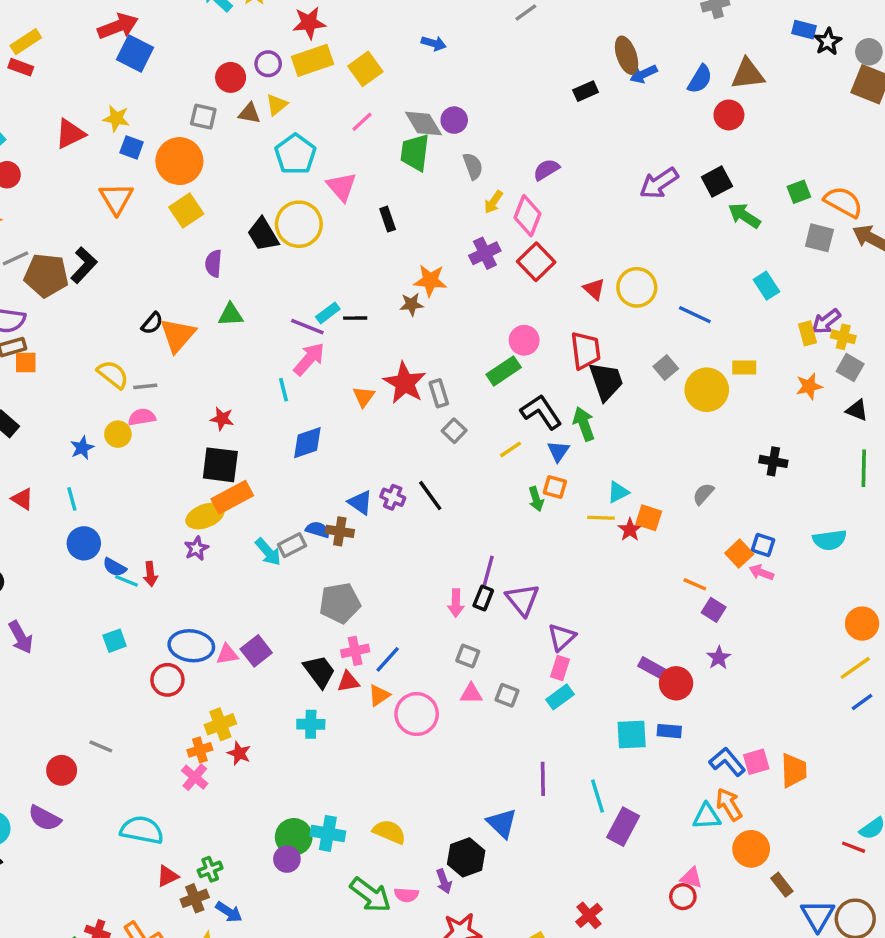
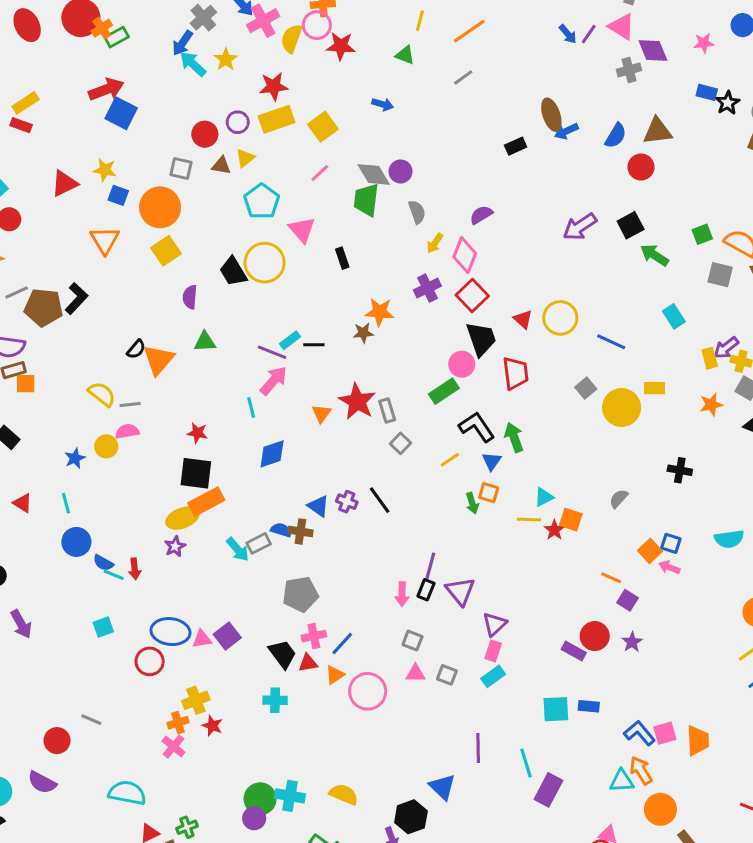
black trapezoid: (606, 381) -> (481, 339), moved
red circle: (676, 683) -> (595, 636), moved

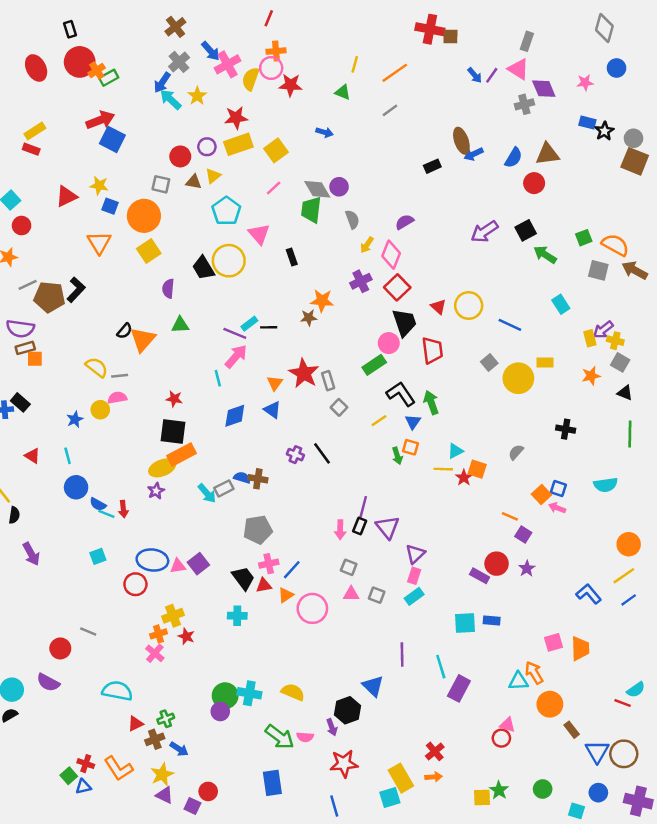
blue triangle: (318, 506) -> (272, 410), moved
blue L-shape: (640, 733) -> (589, 594), moved

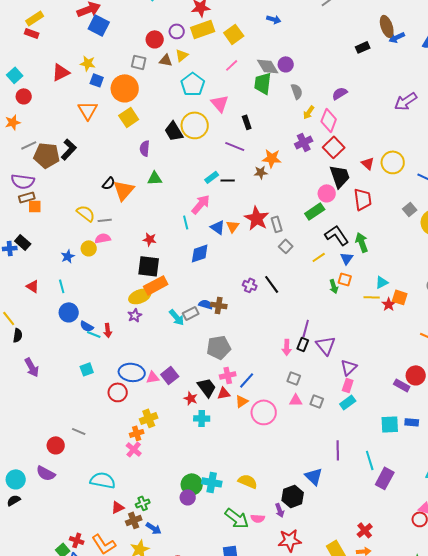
purple line: (235, 333) -> (235, 146), moved
blue triangle: (272, 410) -> (218, 227), moved
red star: (186, 636) -> (191, 398), moved

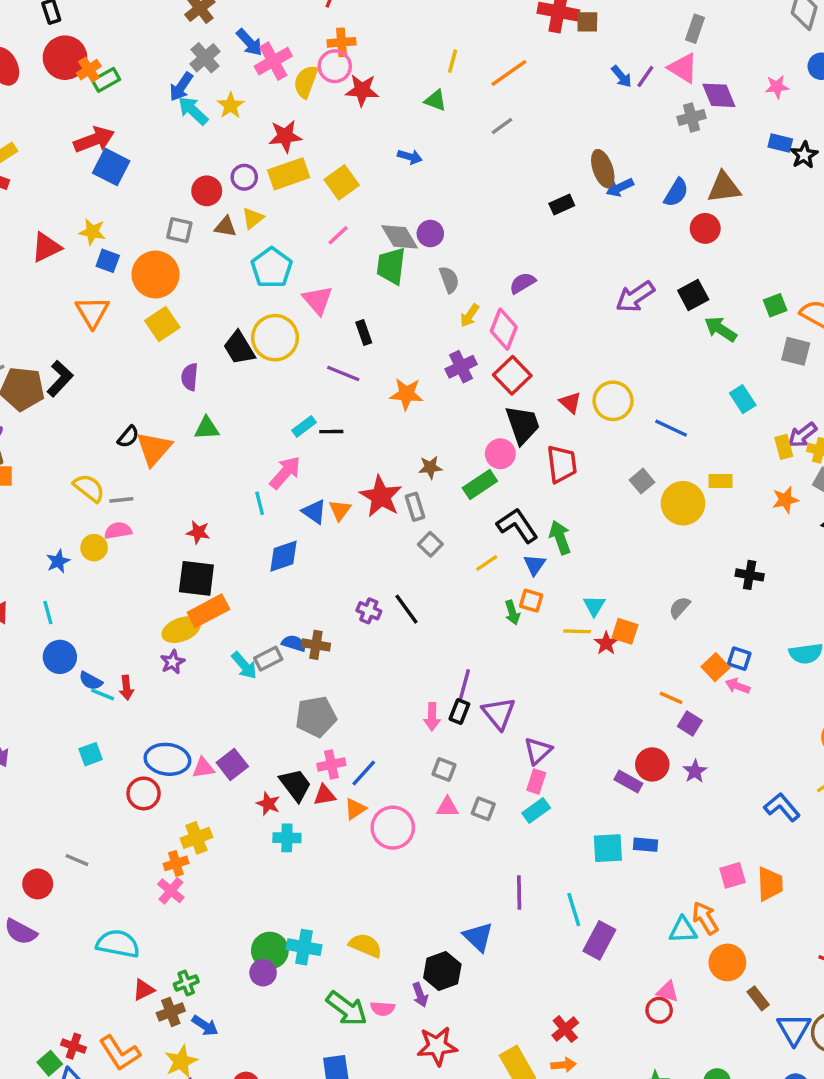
brown star: (261, 172) -> (430, 467), moved
cyan triangle: (382, 282) -> (594, 606), turned -32

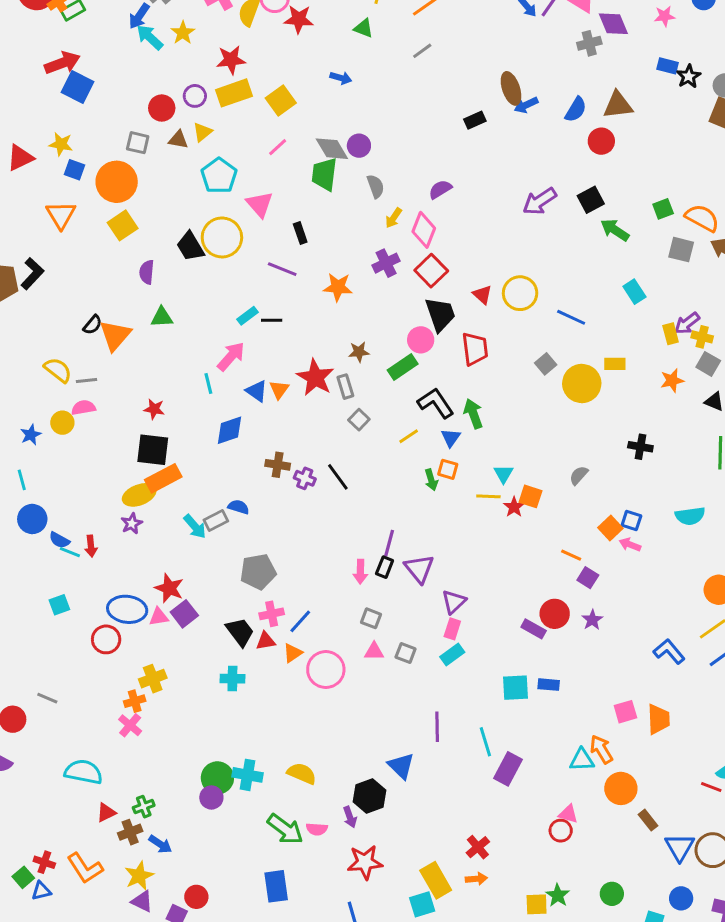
brown cross: (316, 645) -> (278, 465), moved
red star: (268, 804) -> (169, 588), moved, size x1.4

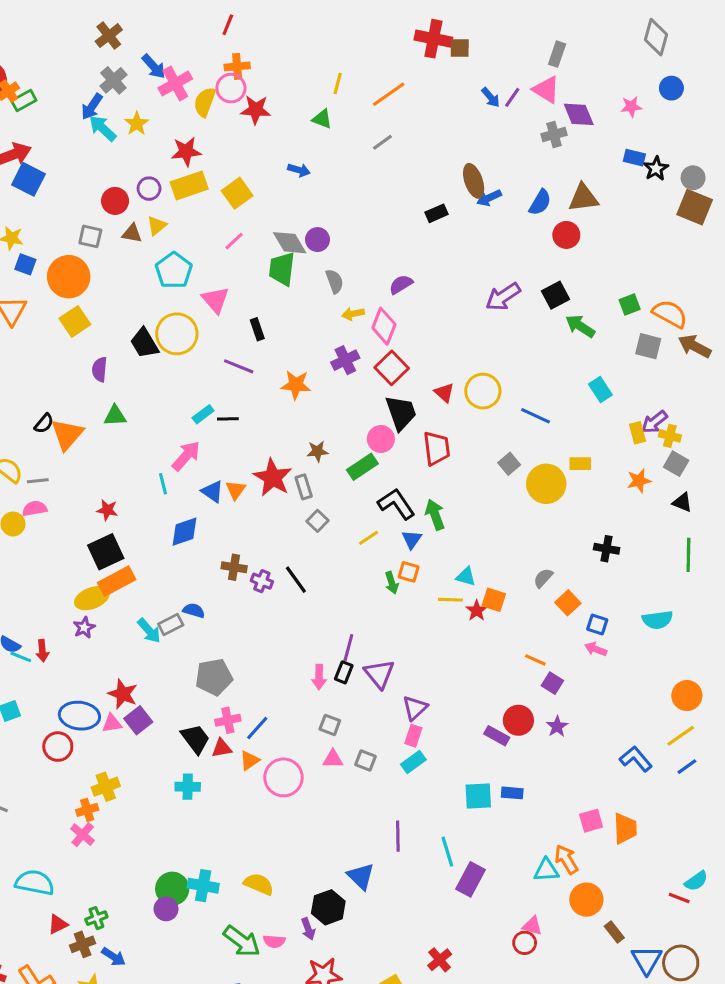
yellow arrow: (394, 218) -> (353, 314), turned 45
black square: (153, 450) -> (106, 552), turned -32
cyan triangle: (503, 474) -> (466, 577), turned -45
orange square: (610, 528) -> (568, 603), moved

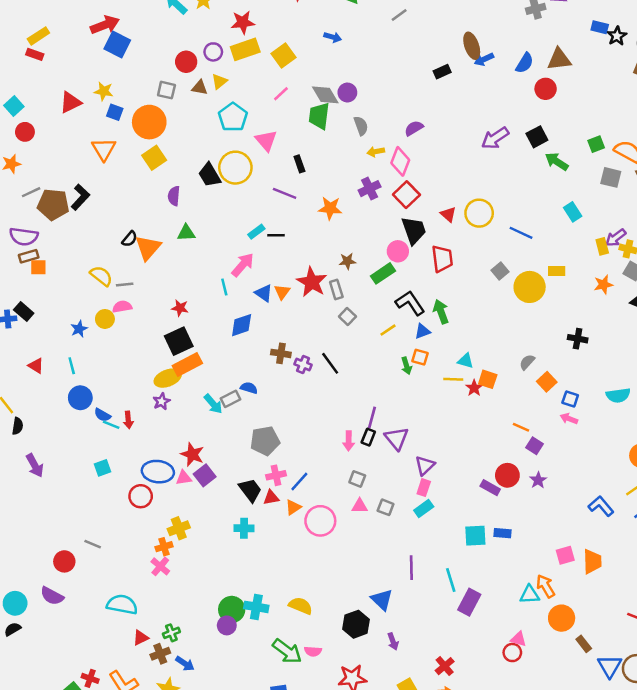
blue triangle: (412, 539) -> (422, 331), turned 35
purple arrow: (308, 929) -> (393, 641), moved

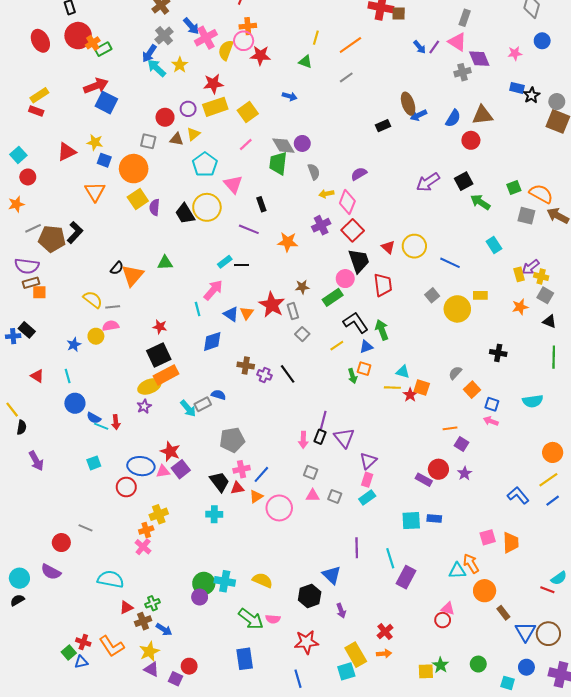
purple semicircle: (174, 196) -> (155, 207), moved
orange line: (521, 427) -> (450, 428), turned -32

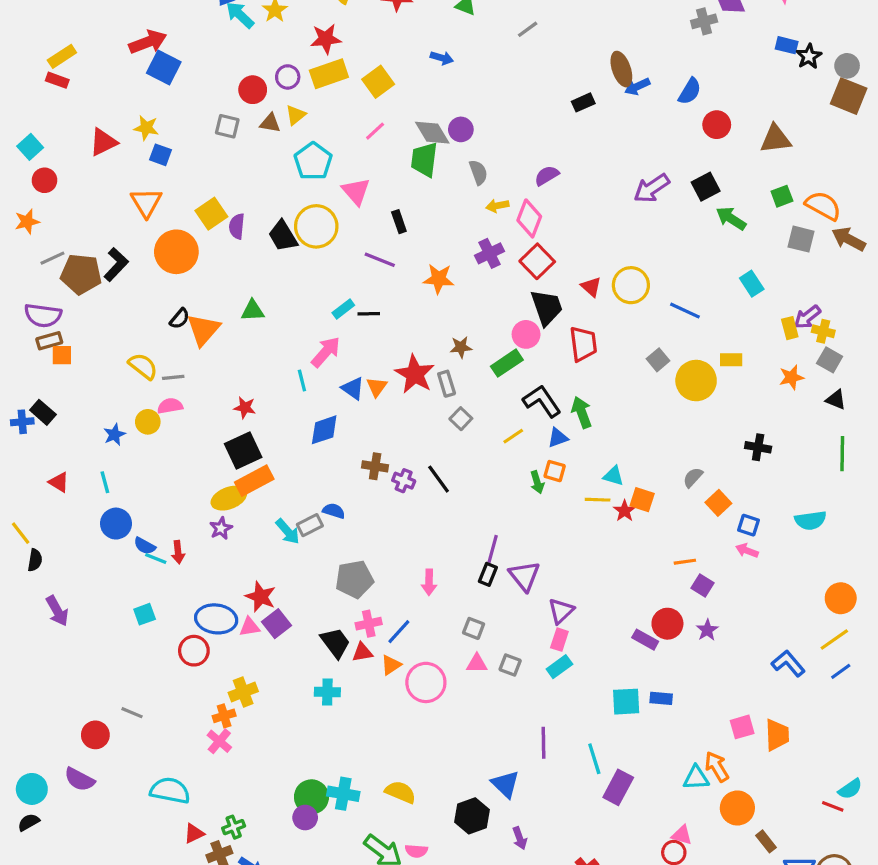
brown triangle: (482, 115) -> (776, 139), moved
orange circle: (134, 169) -> (176, 252), moved
pink arrow: (303, 440) -> (429, 582), moved

